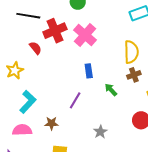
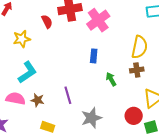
purple line: (75, 100) -> (68, 95), moved, turned -60
brown star: (51, 123) -> (37, 100), moved
gray star: (100, 132) -> (91, 118), size x1.5

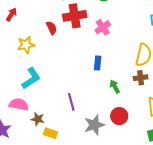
pink cross: (98, 20) -> (103, 27), size x0.7
brown star: (37, 100) -> (38, 119), moved
red circle: (134, 116) -> (119, 116), moved

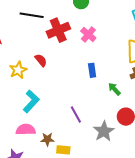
red semicircle: (51, 28) -> (41, 60), moved

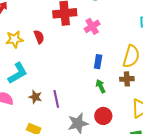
blue rectangle: (92, 70) -> (98, 62), moved
brown star: (47, 139) -> (35, 97), moved

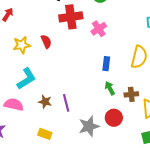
brown cross: (127, 79) -> (131, 94), moved

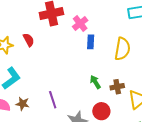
blue rectangle: (106, 64) -> (91, 42), moved
brown star: (45, 102) -> (23, 104), moved

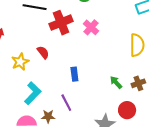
blue rectangle: (91, 42) -> (74, 74), moved
purple line: (53, 100) -> (66, 103), moved

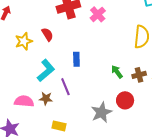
cyan L-shape: (33, 93) -> (46, 70), moved

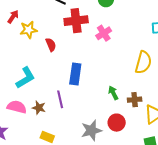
yellow star: (24, 41) -> (28, 30), moved
blue rectangle: (76, 59) -> (75, 74), size x1.5
cyan L-shape: (46, 70) -> (25, 78), moved

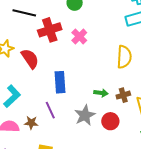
red semicircle: (51, 45) -> (30, 59), size x1.5
green arrow: (113, 93) -> (101, 93), turned 136
gray star: (91, 130) -> (85, 115), moved

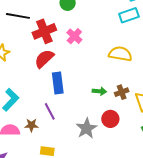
yellow semicircle: (124, 57) -> (120, 54), turned -80
red semicircle: (30, 59) -> (44, 59), moved, turned -95
gray star: (85, 115) -> (86, 128), moved

